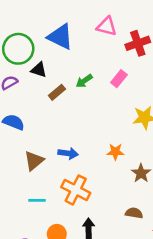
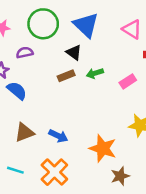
black triangle: (39, 70) -> (74, 52), moved
orange star: (115, 152) -> (103, 148), size x1.6

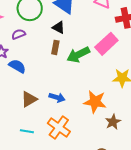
green arrow: (95, 73) -> (78, 55), moved, size x1.6
brown rectangle: (66, 76) -> (55, 47), turned -48
pink rectangle: (128, 81) -> (106, 44), size x1.6

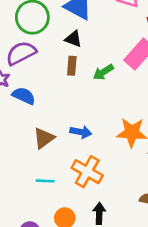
purple semicircle: (19, 34) -> (21, 53), size x1.6
green arrow: (78, 55) -> (103, 72), size x0.7

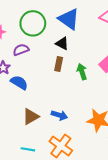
purple semicircle: (21, 53) -> (21, 50), size x0.7
green arrow: (103, 72) -> (82, 72), turned 98

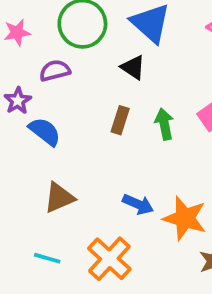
brown rectangle: (59, 64) -> (120, 120), moved
blue arrow: (59, 115) -> (138, 204), moved

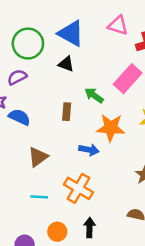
brown rectangle: (120, 120) -> (67, 112), moved
green arrow: (164, 124) -> (94, 95), turned -30
orange star: (185, 218) -> (111, 128), moved

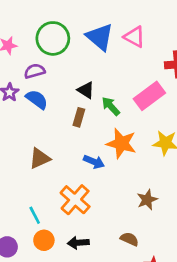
pink triangle: (118, 25) -> (134, 37), moved
black triangle: (66, 64) -> (86, 90), moved
blue semicircle: (19, 117) -> (37, 99), moved
cyan line: (39, 197) -> (35, 215), moved, turned 48
black arrow: (90, 228) -> (78, 243), turned -108

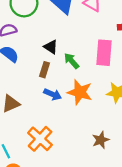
pink rectangle: (149, 96) -> (104, 53), turned -50
blue arrow: (94, 162) -> (53, 94), moved

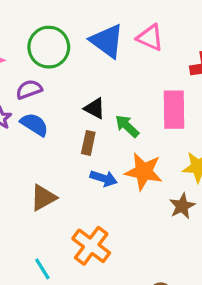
brown star: (101, 140) -> (182, 206), moved

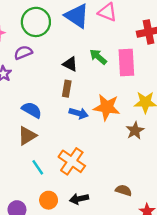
blue semicircle: (34, 124) -> (32, 110), moved
green arrow: (127, 126) -> (98, 57), moved
brown triangle: (43, 198) -> (27, 136), moved
cyan line: (42, 269) -> (38, 167), moved

